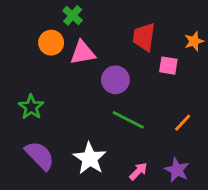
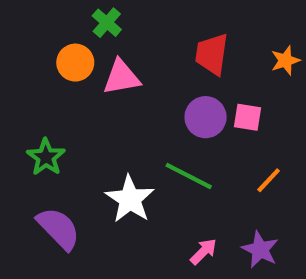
pink square: (168, 66) -> (248, 117), moved
purple circle: (115, 80) -> (206, 117), moved
white star: (90, 158) -> (130, 199), moved

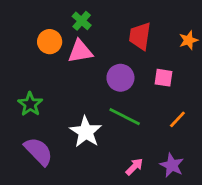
green cross: (107, 23) -> (82, 21), moved
purple circle: (206, 117) -> (120, 78), moved

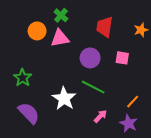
orange line: (177, 119) -> (133, 102), moved
pink arrow: (134, 167) -> (100, 116), moved

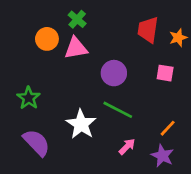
red trapezoid: (105, 27) -> (148, 30), moved
pink square: (122, 58) -> (165, 73), moved

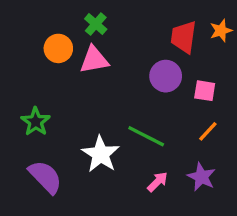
orange star: (178, 38) -> (221, 31), moved
purple circle: (114, 73) -> (166, 76), moved
orange line: (168, 128) -> (208, 131), moved
purple star: (162, 156) -> (201, 177), moved

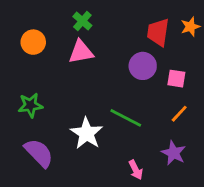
orange circle: (58, 48) -> (33, 42), moved
green star: (36, 122) -> (30, 105), turned 30
pink arrow: (158, 182) -> (136, 170), moved, turned 108

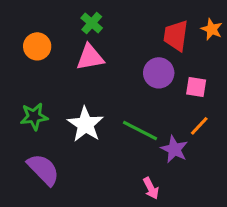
orange star: (190, 27) -> (212, 29), turned -30
white star: (87, 133) -> (85, 124), moved
purple star: (174, 153) -> (174, 149), moved

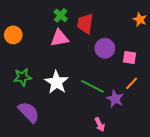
red trapezoid: (176, 36) -> (85, 24), moved
orange circle: (37, 46) -> (13, 35), moved

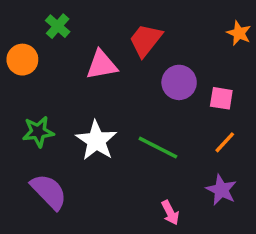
green cross: (61, 15) -> (58, 26), moved
red trapezoid: (85, 24) -> (146, 40), turned 30
purple star: (115, 99) -> (221, 190), moved

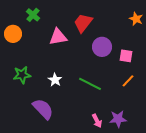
white star: (96, 141) -> (55, 80), size x0.6
purple star: (221, 190) -> (118, 119), moved, turned -30
purple semicircle: (49, 192) -> (43, 109), moved

